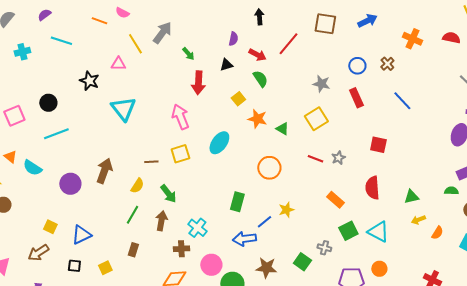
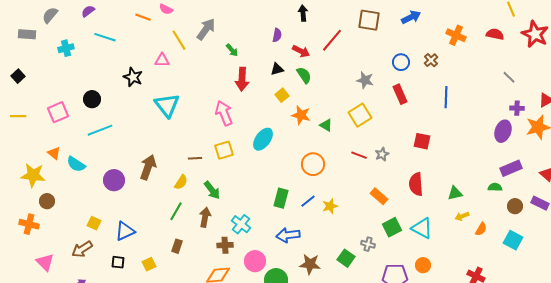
black triangle: (226, 65) -> (277, 69), moved
blue line: (402, 101) -> (446, 97), turned 45
blue line: (264, 222) -> (308, 201), moved

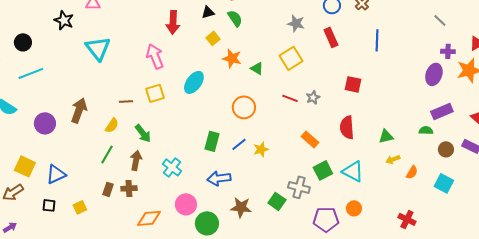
yellow square: (94, 223) -> (25, 166), size x1.5
gray cross: (368, 244) -> (299, 187), size x1.5
brown cross: (225, 245) -> (129, 188), moved

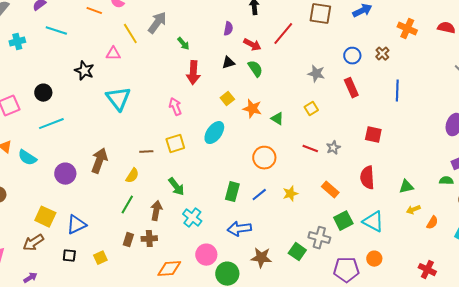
yellow square: (213, 38) -> (227, 99), moved
pink arrow: (155, 56) -> (175, 107), size x0.7
yellow square: (291, 58) -> (311, 109), size x0.6
green arrow: (143, 133) -> (176, 187), moved
yellow star: (261, 149) -> (290, 194), moved

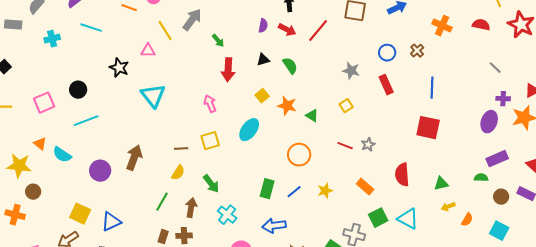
red arrow: (252, 45) -> (287, 30), moved
red square: (373, 135) -> (428, 128), moved, size x1.4
yellow semicircle: (132, 176) -> (178, 173), moved

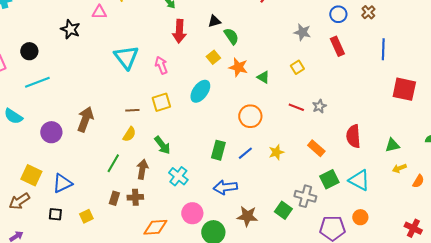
green semicircle: (290, 66) -> (231, 36), moved
cyan triangle: (153, 96) -> (126, 57), moved
red square: (428, 128) -> (404, 89), moved

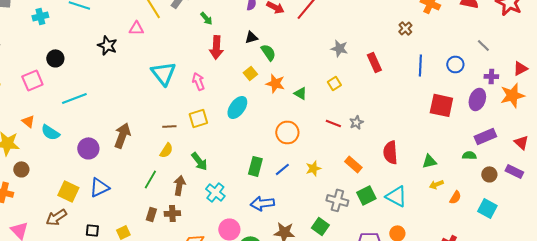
blue circle: (338, 14) -> (455, 64), moved
black circle: (29, 51) -> (55, 58), moved
blue triangle: (62, 183) -> (99, 187), moved
gray cross: (305, 196) -> (337, 200), moved

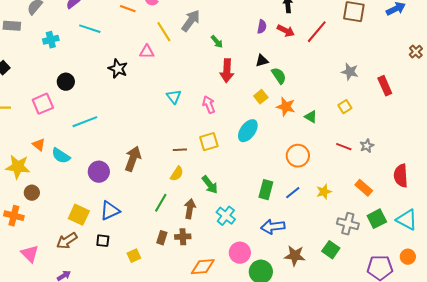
cyan triangle: (163, 73) -> (174, 97), size x0.6
black square: (92, 230) -> (103, 241), moved

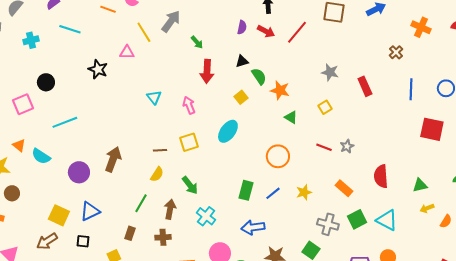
orange star: (286, 107) -> (280, 90), moved
brown rectangle: (162, 238) -> (130, 233), moved

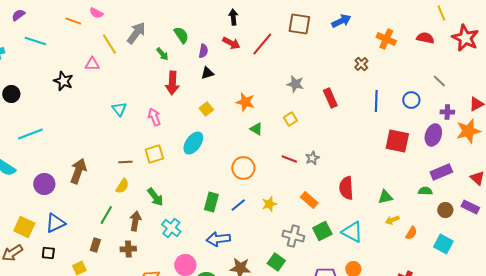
purple semicircle: (242, 27) -> (203, 51), moved
green semicircle: (259, 76) -> (181, 35), moved

